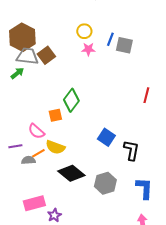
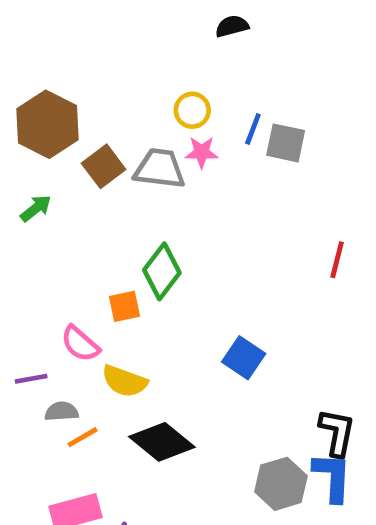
gray trapezoid: (27, 56) -> (160, 169), moved
black L-shape: (131, 150) -> (337, 432), moved
orange line: (38, 153) -> (83, 437), moved
gray hexagon: (105, 183) -> (281, 484), moved

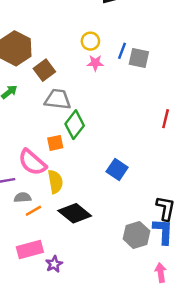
gray trapezoid: (160, 169) -> (58, 99), moved
pink semicircle: (80, 344) -> (32, 162), size x1.4
yellow semicircle: (125, 381) -> (55, 182), turned -120

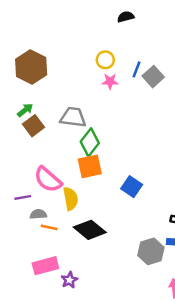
gray square: (139, 58) -> (153, 77), turned 36
brown square: (44, 70) -> (34, 126), moved
orange square: (55, 143) -> (90, 166), moved, size x1.5
orange line: (33, 211) -> (49, 227), turned 42

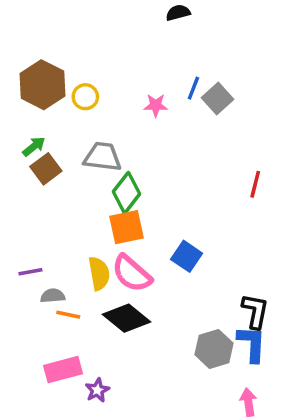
yellow circle: (105, 60) -> (85, 97), moved
pink semicircle: (48, 180) -> (132, 273), moved

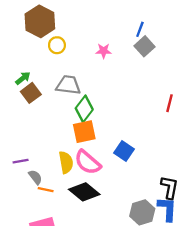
brown hexagon: (42, 85) -> (40, 21), moved
blue line: (193, 88) -> (140, 29), moved
gray semicircle: (53, 296) -> (35, 177), turned 56

